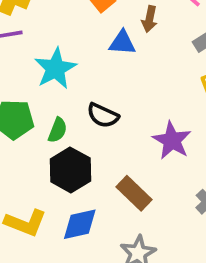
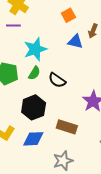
green semicircle: (58, 130) -> (34, 73), moved
brown rectangle: (134, 193) -> (67, 127), turned -36

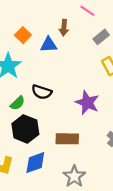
orange square: (68, 15) -> (23, 35), moved
green semicircle: (34, 73) -> (17, 103), moved, turned 32

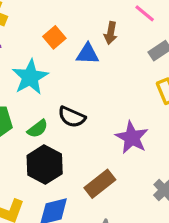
brown rectangle: (67, 139) -> (100, 184), turned -45

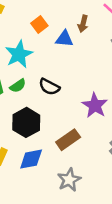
green semicircle: (38, 129) -> (18, 86), moved

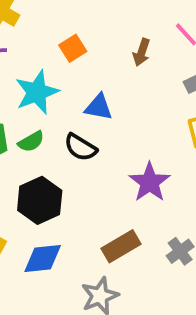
blue triangle: (64, 39) -> (99, 107), moved
brown rectangle: (68, 140) -> (121, 246), moved

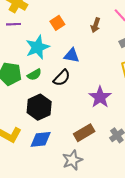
black semicircle: (80, 147) -> (62, 78), turned -78

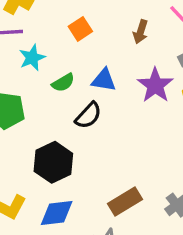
cyan star: (37, 47) -> (32, 58), moved, size x0.7
green semicircle: (34, 75) -> (63, 83), moved
purple star: (100, 97) -> (155, 85), moved

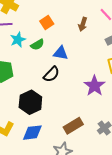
green semicircle: (63, 83) -> (37, 45), moved
purple star: (155, 85) -> (94, 86), moved

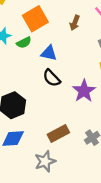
orange square: (47, 22) -> (35, 19), size x1.6
black semicircle: (51, 74) -> (52, 78), moved, turned 90

